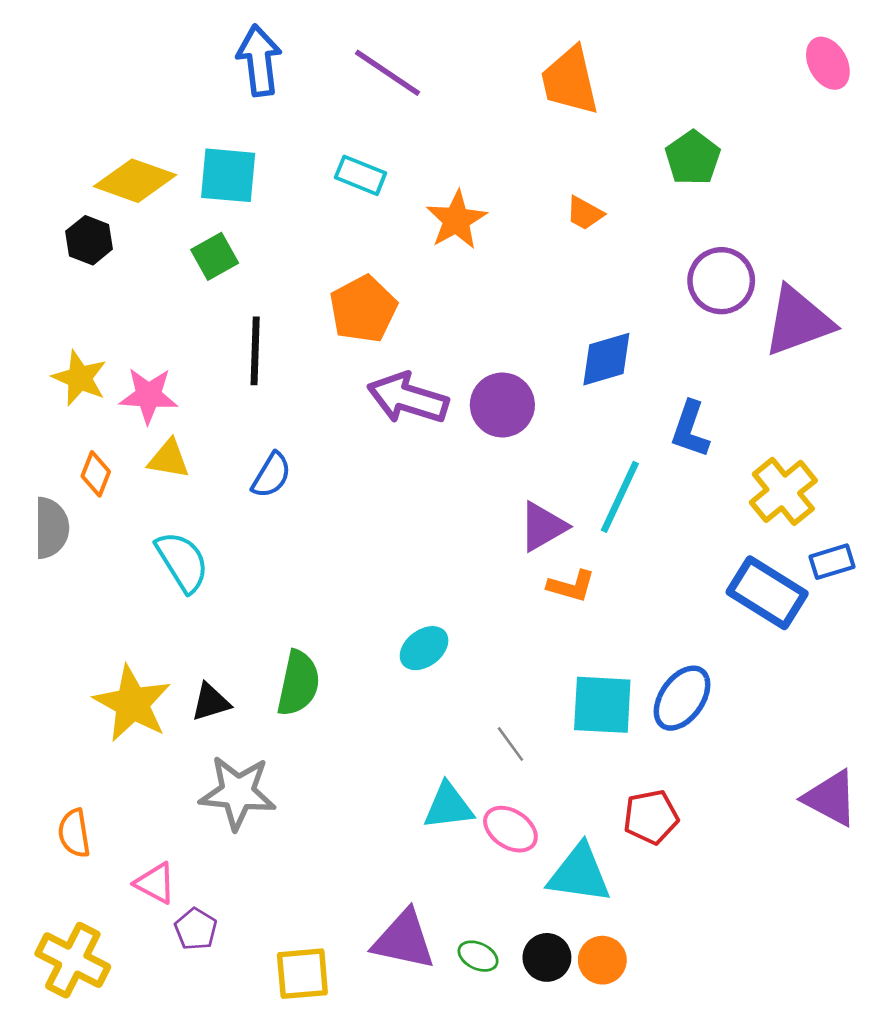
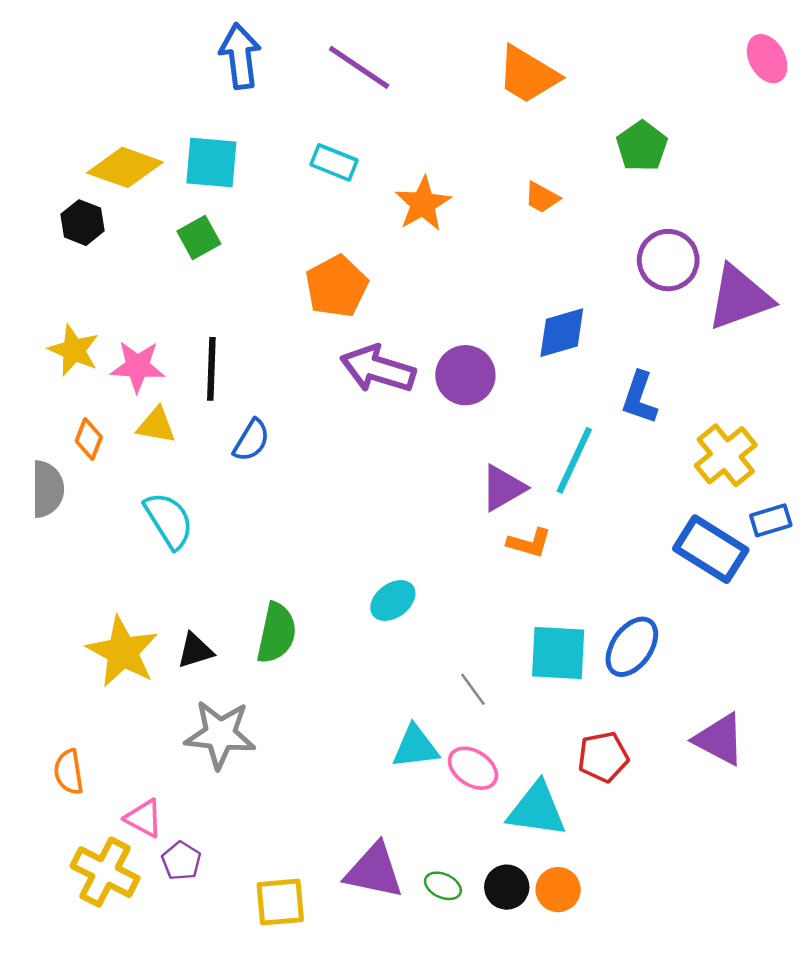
orange trapezoid: (570, 81) -> (528, 75), turned -46
black line: (255, 351) -> (211, 369), moved
purple triangle: (831, 798) -> (720, 739), moved
yellow cross: (73, 960) -> (105, 872), moved

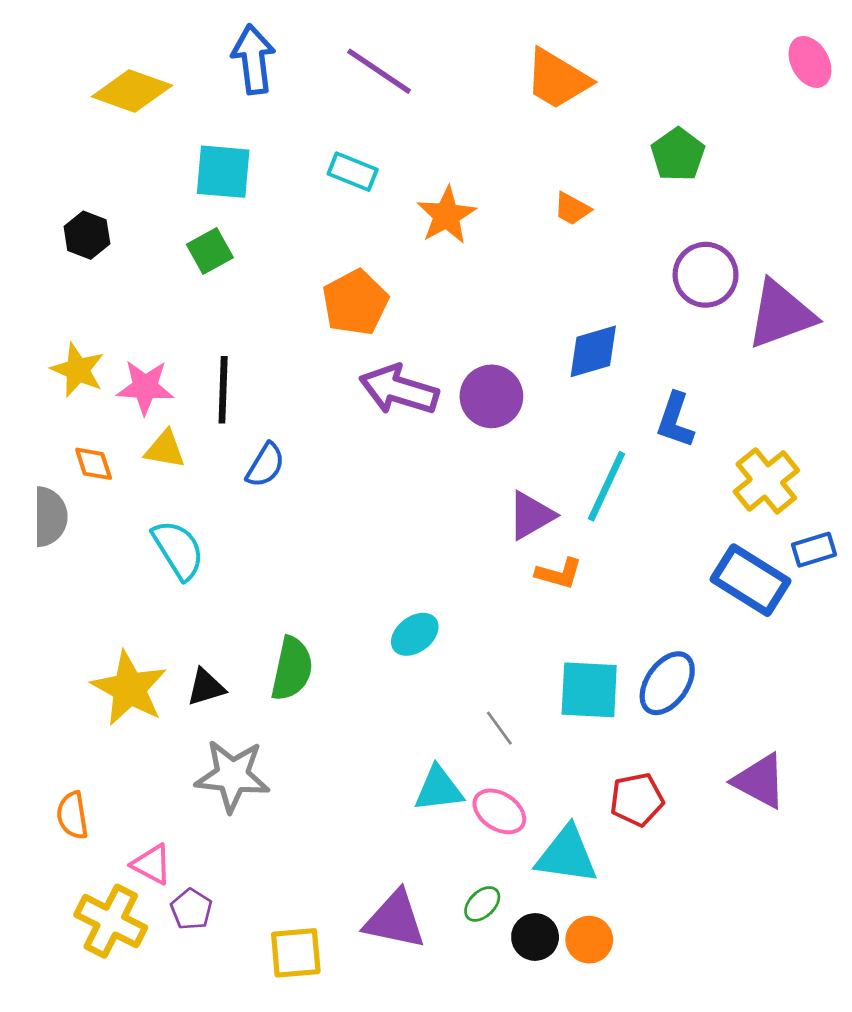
yellow diamond: (125, 167) -> (132, 91), moved
orange diamond: (89, 439) -> (94, 464), turned -39
green ellipse: (443, 886) -> (482, 904), moved, turned -69

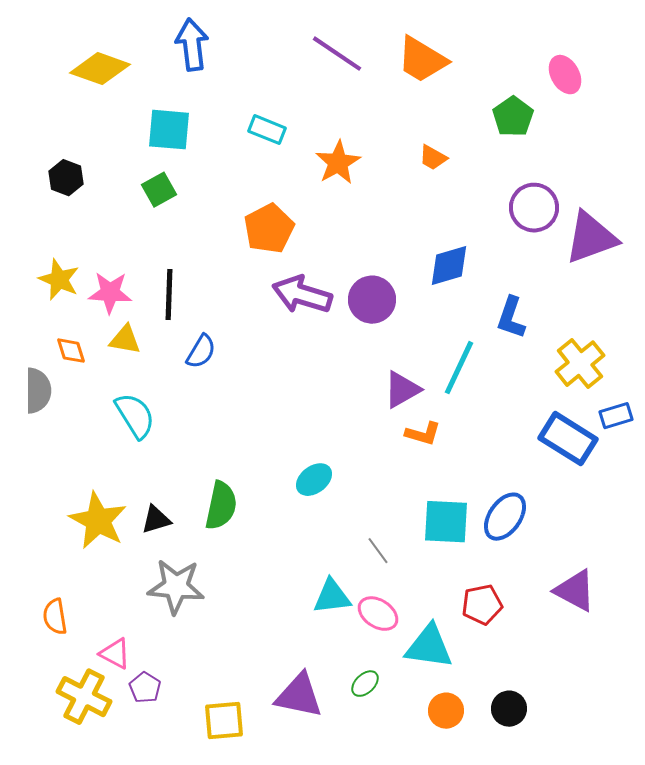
pink ellipse: (810, 62) -> (565, 75), moved
purple line: (379, 71) -> (337, 54), moved
black circle: (535, 937) -> (509, 709), moved

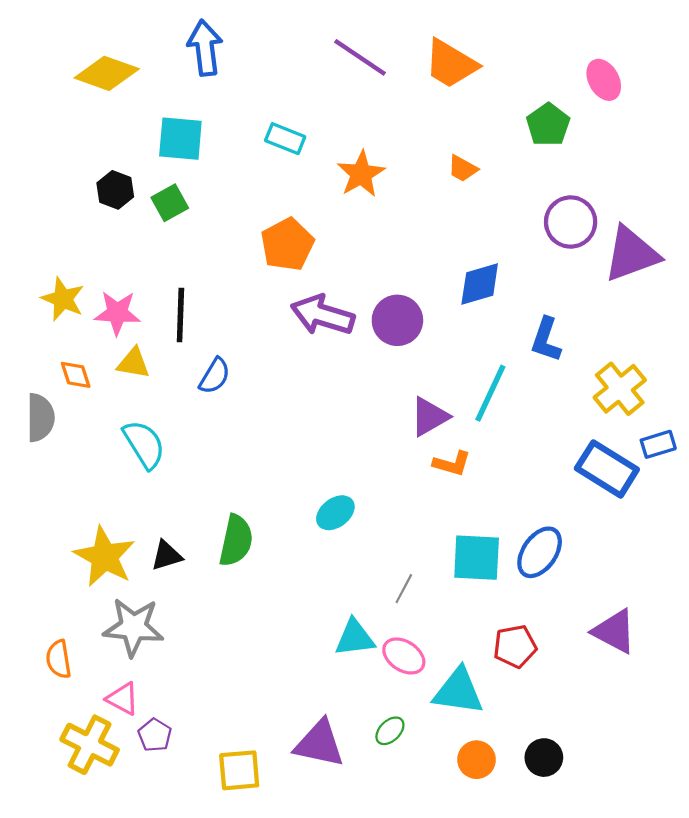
black hexagon: (66, 178) -> (115, 190), moved
gray line: (378, 551) -> (404, 589), turned 64
gray star: (176, 587) -> (133, 627), moved

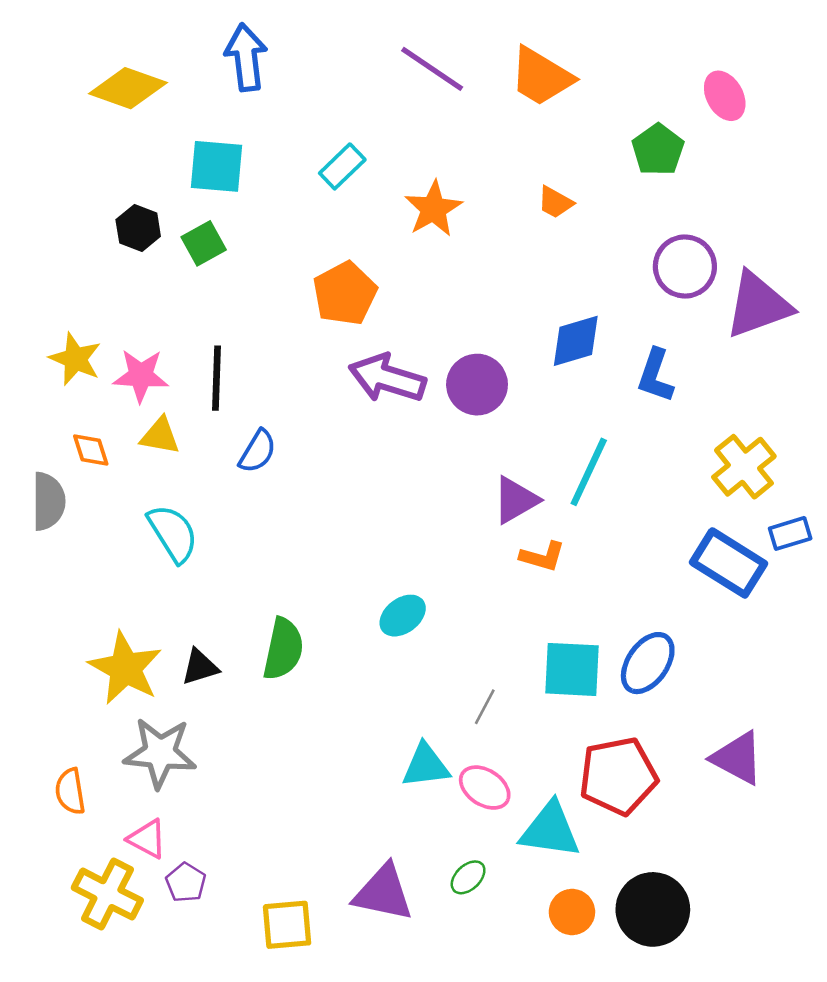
cyan rectangle: (285, 139) -> (342, 166), turned -66
blue L-shape: (546, 340) -> (655, 376), moved
red pentagon: (515, 646) -> (618, 776), size x1.5
black circle: (544, 758) -> (653, 909), size x1.6

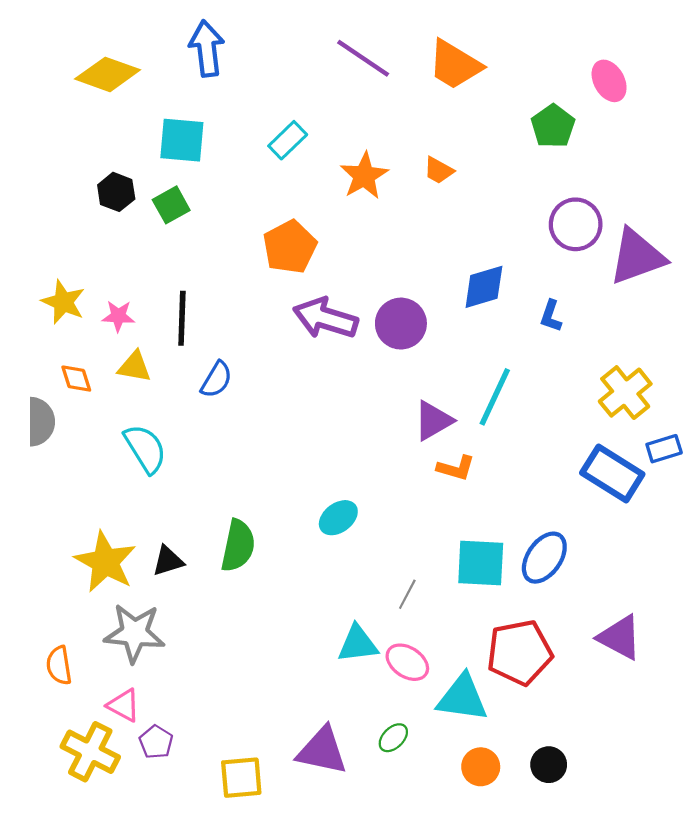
orange trapezoid: (555, 202) -> (439, 170), moved
pink star: (141, 376) -> (118, 316), size x0.7
blue L-shape: (655, 376) -> (551, 316), size x0.7
black circle: (653, 909) -> (549, 765), size x0.6

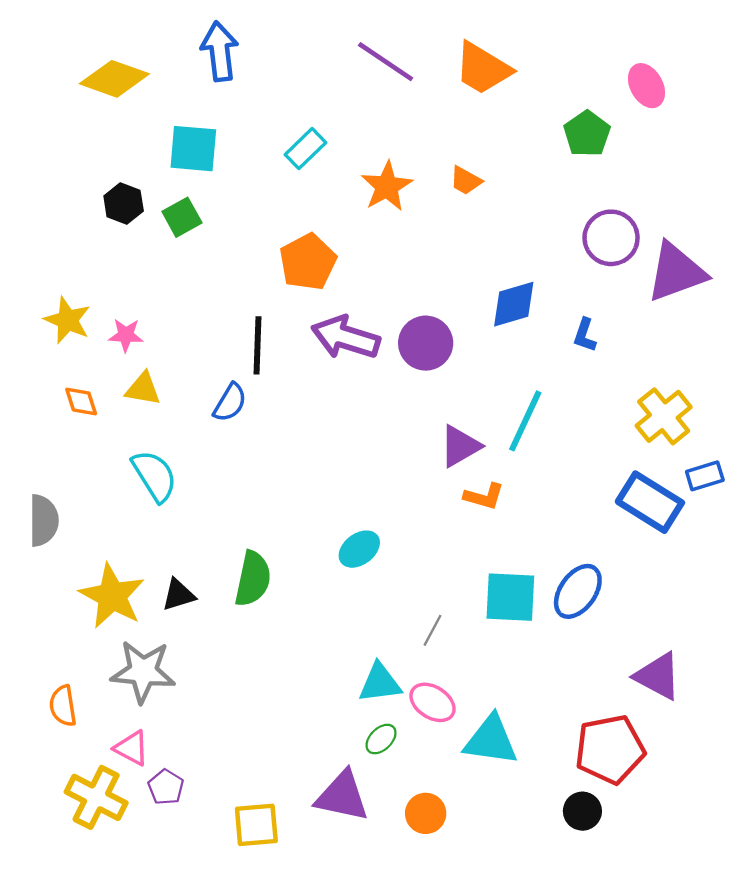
black line: (182, 318) -> (257, 345), moved
gray semicircle: (41, 422) -> (43, 520), moved
red pentagon: (520, 652) -> (610, 749), moved
green ellipse: (393, 738) -> (381, 739), moved
orange circle: (481, 767) -> (426, 813), moved

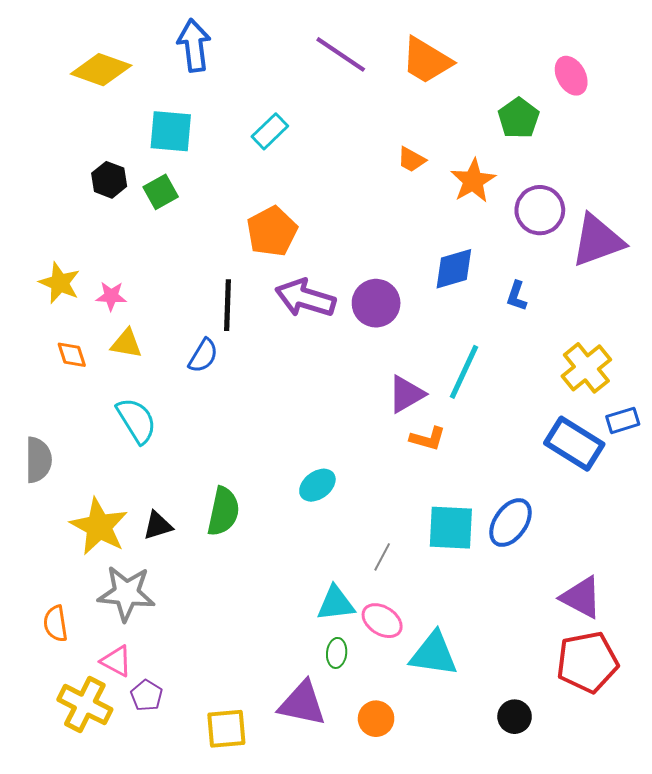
orange star: (387, 186) -> (473, 181), moved
green ellipse: (381, 739) -> (337, 653), turned -40
red pentagon: (610, 749) -> (587, 662), moved

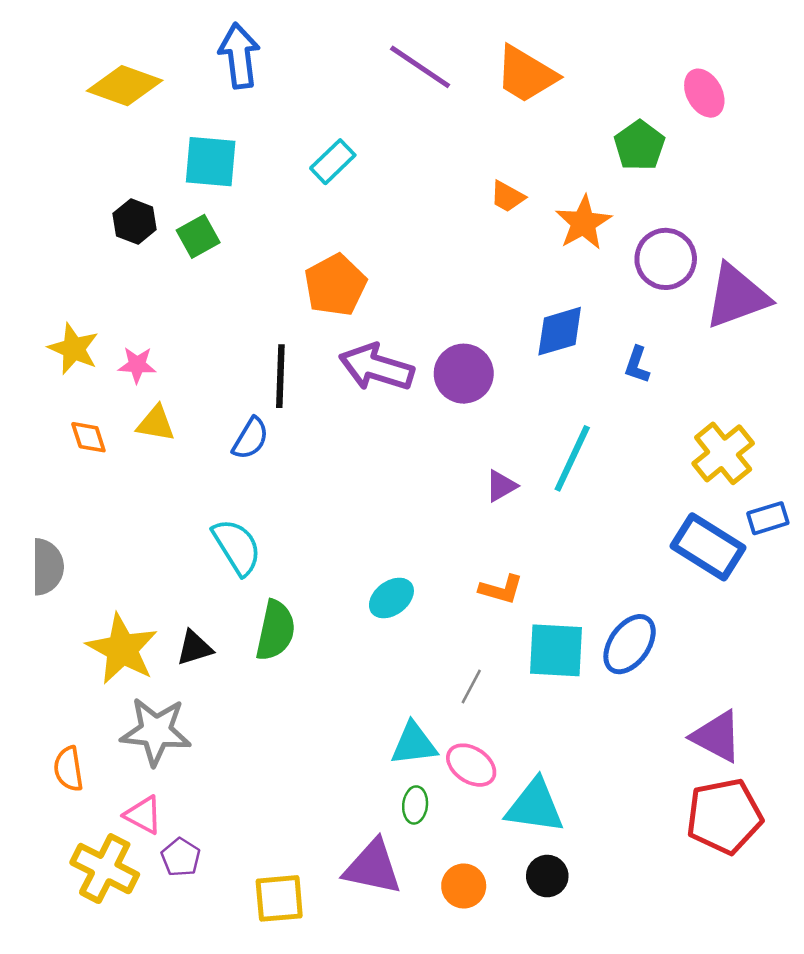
purple triangle: (406, 394) -> (501, 486), size x0.7
cyan semicircle: (136, 420) -> (237, 547), moved
orange L-shape: (428, 439) -> (501, 589), moved
black circle: (515, 717) -> (547, 876), moved

